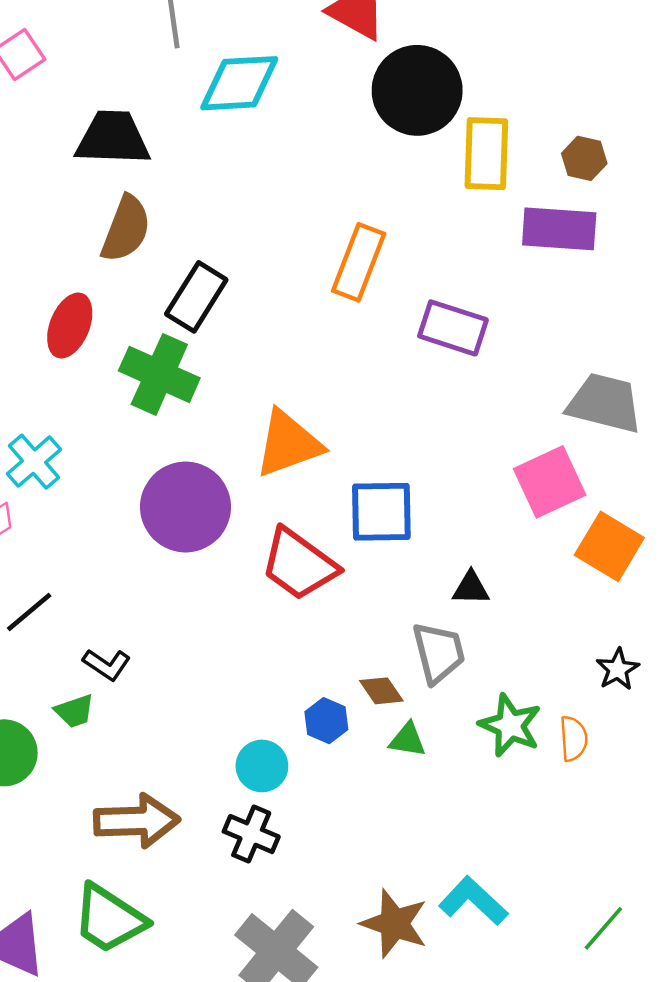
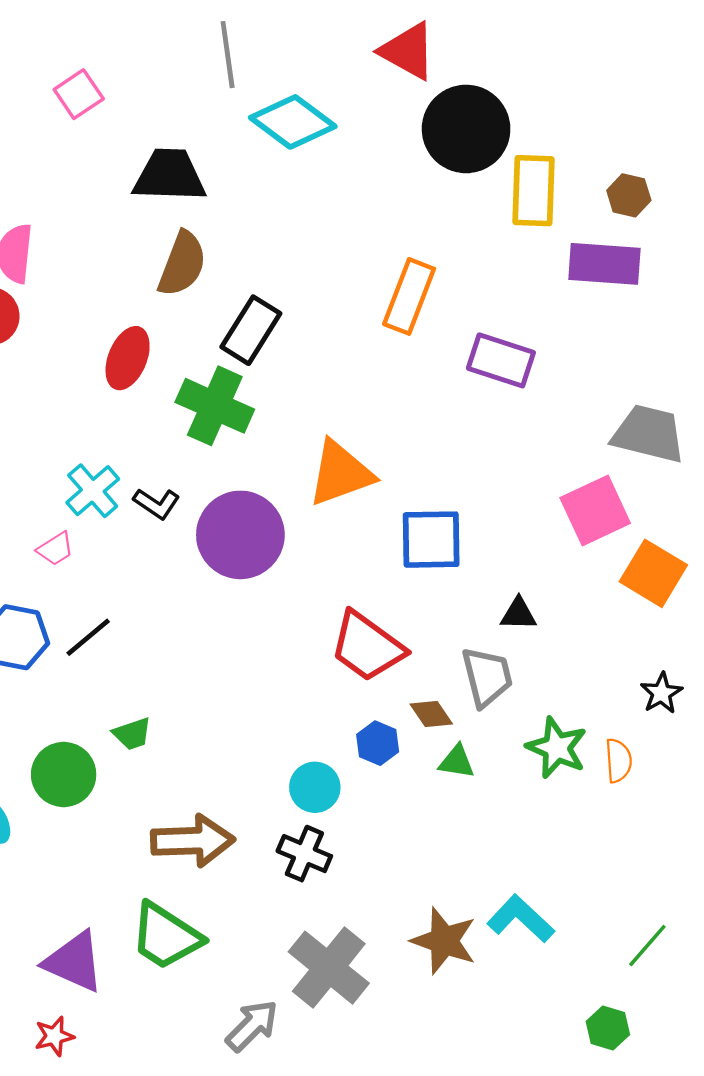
cyan diamond: (239, 83) -> (293, 122), turned 40
red trapezoid: (299, 564) -> (367, 647), moved
black L-shape: (107, 665) -> (157, 503), moved

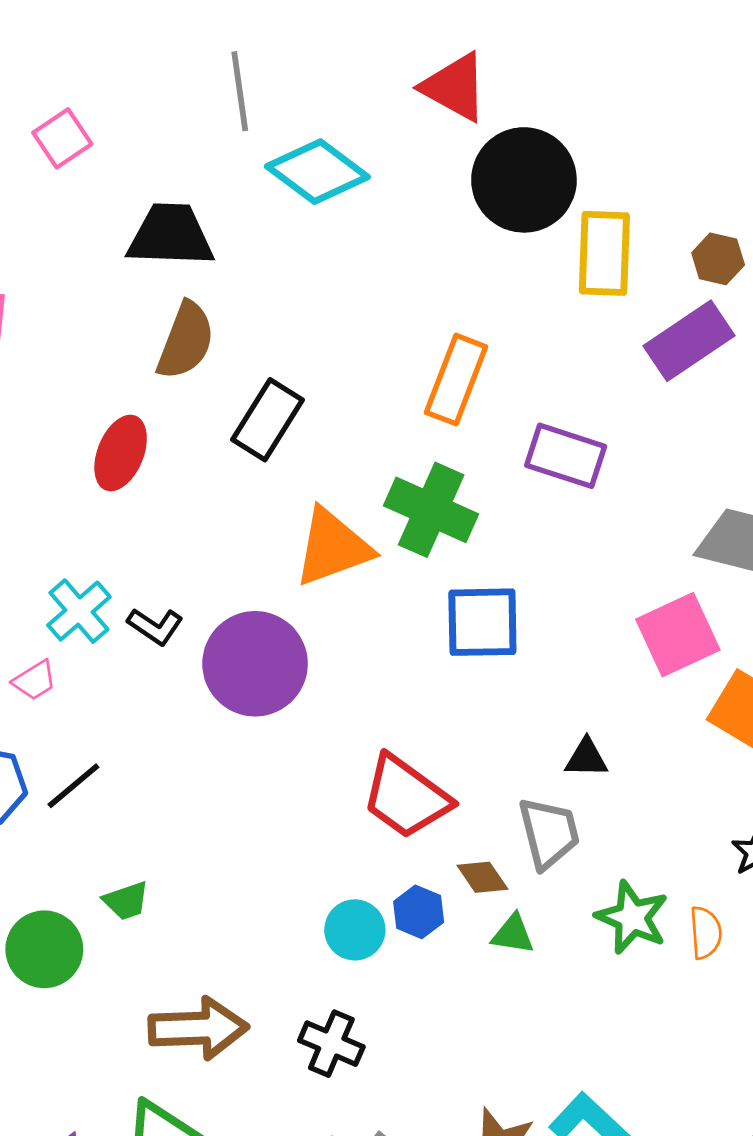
purple rectangle: (604, 264) -> (689, 341), turned -38
green cross: (215, 406) -> (431, 510), moved
orange triangle: (340, 473) -> (333, 547), moved
blue square: (431, 540) -> (482, 622), moved
cyan circle: (315, 787) -> (355, 930), moved

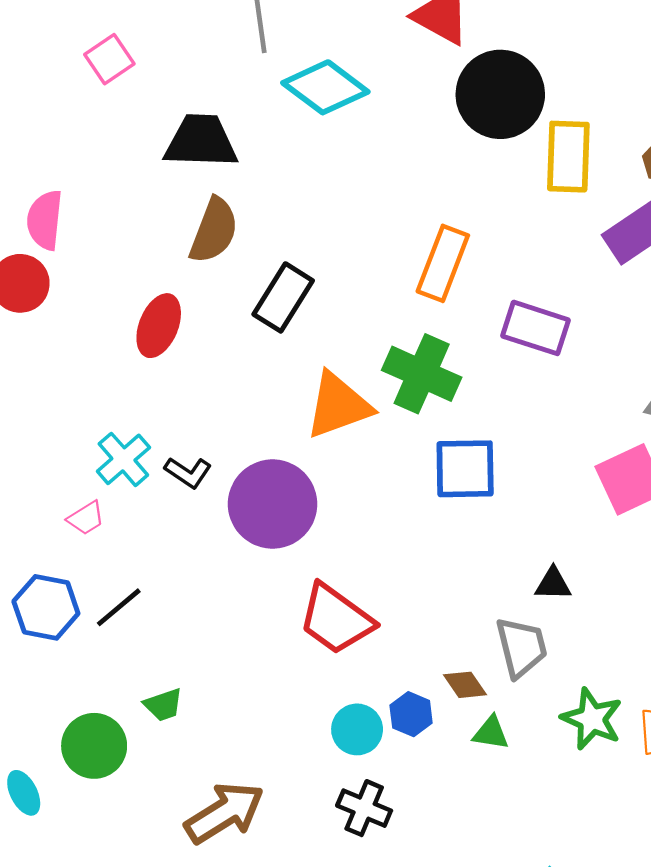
red trapezoid: (406, 797) -> (336, 619), moved
brown arrow: (198, 1028) -> (224, 813), turned -30
black cross: (331, 1044) -> (364, 808), moved

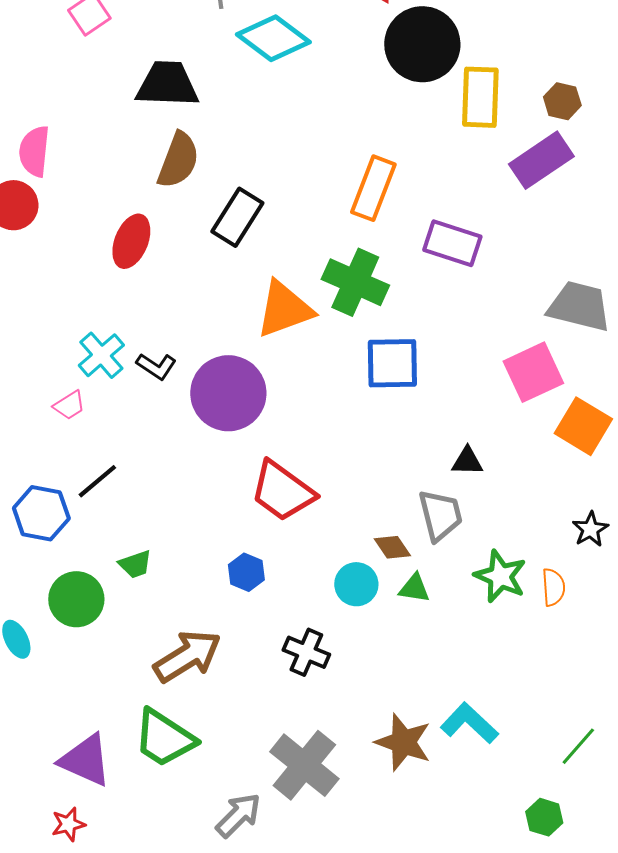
blue hexagon: (46, 607) -> (41, 513), moved
blue hexagon: (411, 714) -> (246, 572), moved
cyan circle: (357, 729) -> (356, 584), moved

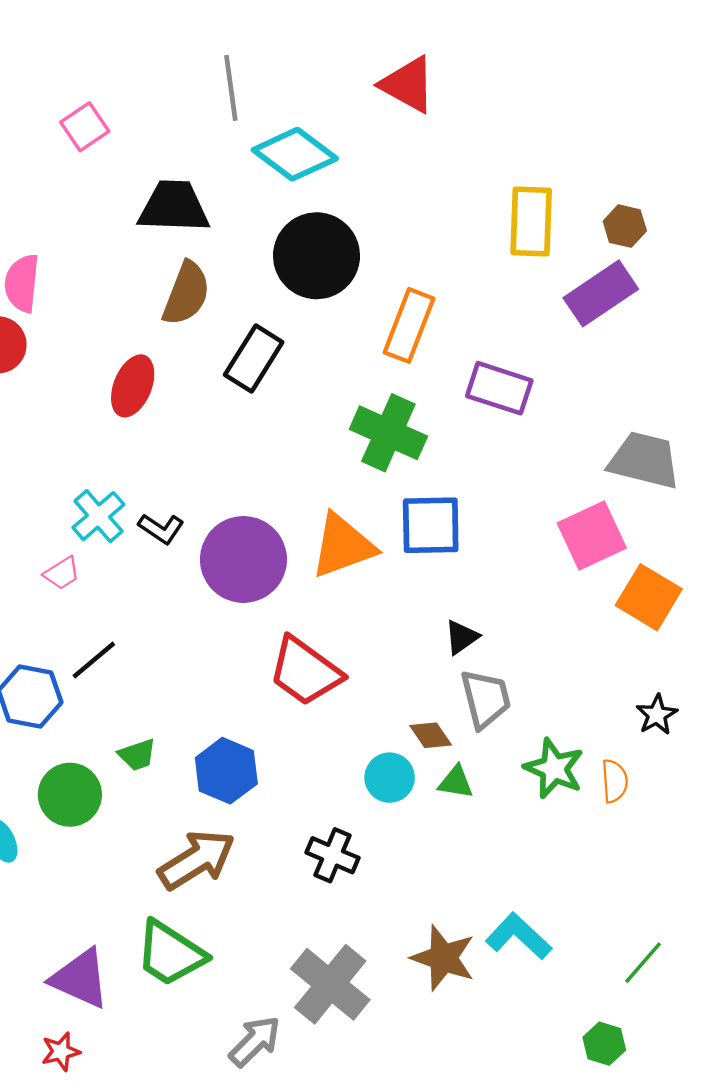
black circle: (422, 44) -> (317, 256), moved
orange triangle: (284, 309) -> (343, 546), moved
black triangle: (467, 461) -> (462, 637), moved, turned -36
blue hexagon: (246, 572) -> (226, 771), moved, size x1.5

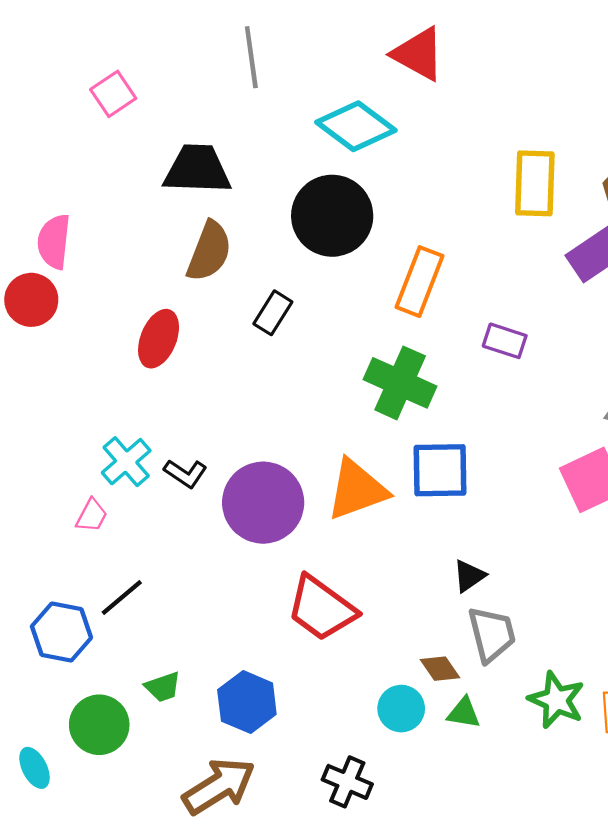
cyan diamond: (295, 154) -> (356, 126), moved
black rectangle: (254, 359) -> (273, 313), size x0.7
purple rectangle: (499, 388) -> (505, 341), size x0.7
pink trapezoid: (62, 573) -> (92, 516), turned -30

